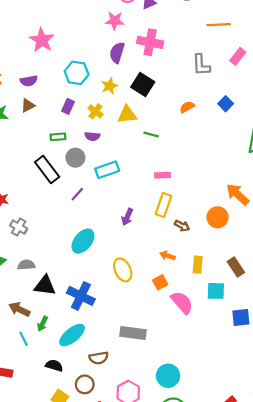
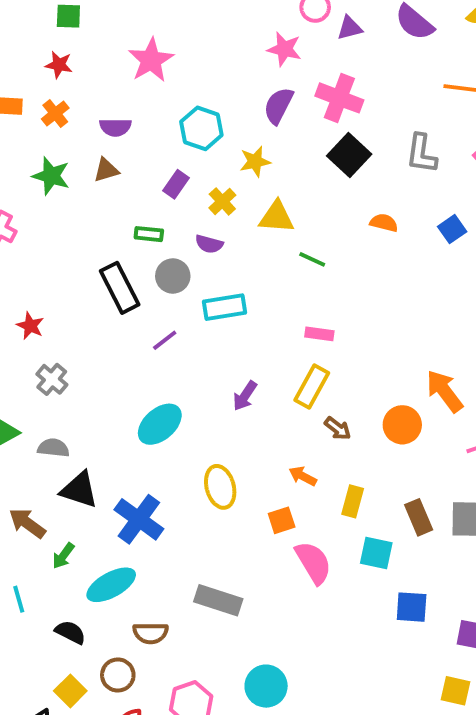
black square: (143, 84) -> (349, 155), moved
orange semicircle: (187, 107) -> (384, 223), turned 32
cyan line: (24, 339) -> (19, 599), moved

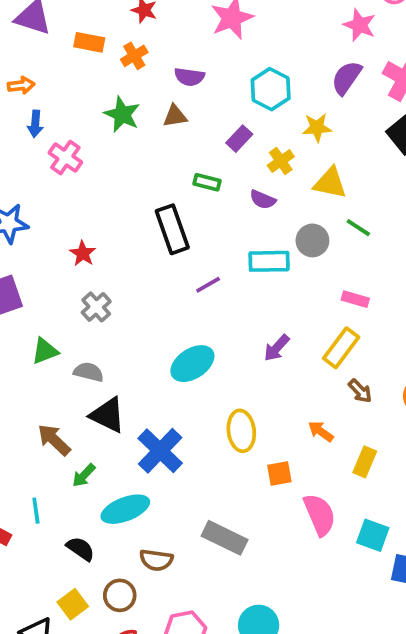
gray circle: (173, 276) -> (312, 240), moved
orange square: (282, 520) -> (279, 473), moved
cyan square: (376, 553) -> (373, 535), moved

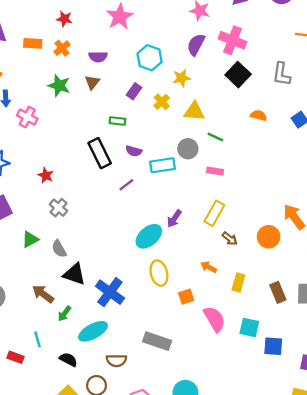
brown triangle: (175, 116) -> (92, 82), turned -35
purple semicircle: (263, 200) -> (134, 151), moved
pink rectangle: (355, 299) -> (215, 171), moved
cyan ellipse: (192, 364) -> (149, 236), moved
gray semicircle: (89, 372) -> (59, 249), turned -126

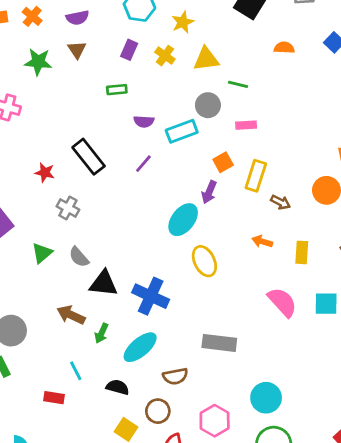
black rectangle: (100, 153) -> (89, 157), moved
orange square: (186, 297) -> (223, 162), moved

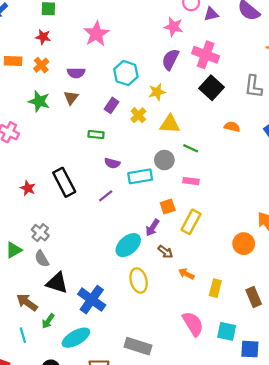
brown arrow: (280, 202) -> (165, 252), moved
gray cross: (68, 208) -> (40, 233), moved
cyan line: (76, 371) -> (23, 335), moved

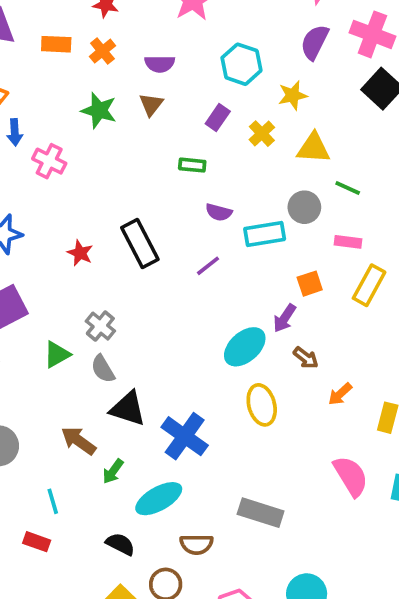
yellow rectangle: (191, 222) -> (369, 285), moved
orange arrow: (186, 274) -> (340, 394), turned -70
cyan line: (23, 335) -> (53, 501), moved

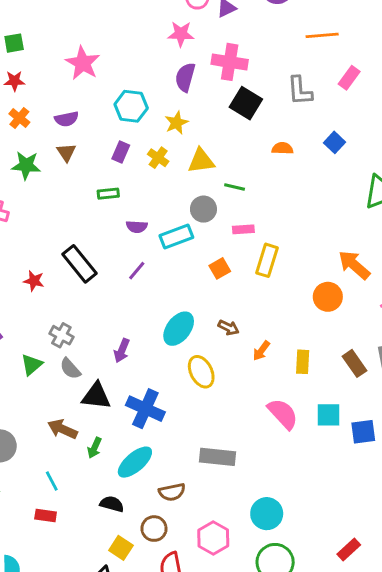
purple arrow: (285, 318) -> (122, 351), moved

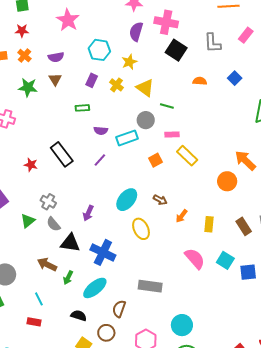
yellow triangle: (201, 161) -> (145, 88), turned 42
yellow rectangle: (267, 260) -> (187, 156), turned -65
cyan square: (329, 415) -> (225, 260), turned 30
brown semicircle: (172, 492) -> (119, 309), turned 120

